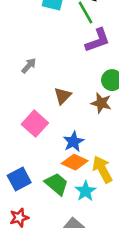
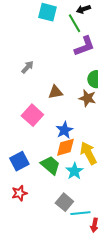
brown triangle: (63, 96) -> (55, 92), turned 35
orange diamond: (75, 162) -> (65, 147), turned -40

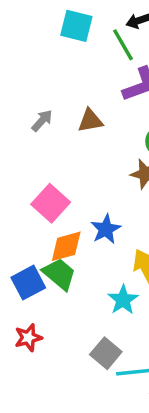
brown triangle: (55, 92) -> (90, 121), moved
orange diamond: (65, 147) -> (66, 246), moved
green trapezoid: (50, 165) -> (59, 274), moved

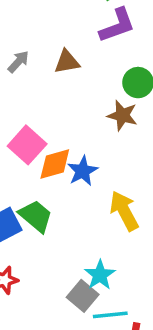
orange diamond: (66, 246) -> (55, 164), moved
cyan star: (123, 300) -> (100, 275), moved

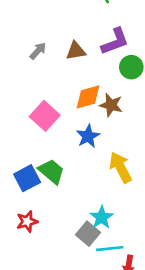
purple L-shape: (117, 25) -> (115, 41), moved
brown star: (122, 115) -> (111, 105), moved
orange diamond: (55, 164) -> (88, 97), moved

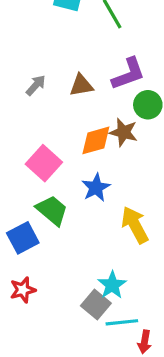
brown star: (111, 105) -> (123, 132), moved
green trapezoid: (51, 171) -> (52, 210), moved

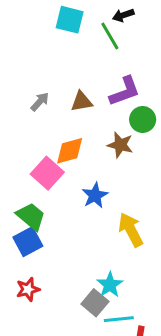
orange diamond: (96, 140) -> (70, 151), moved
green trapezoid: (52, 210) -> (31, 216), moved

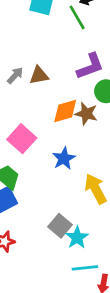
brown triangle: (82, 102) -> (39, 75), moved
orange diamond: (70, 151) -> (65, 111), moved
gray square: (95, 303) -> (60, 226), moved

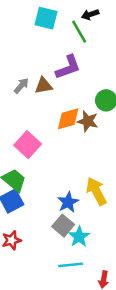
purple L-shape: (90, 66) -> (68, 67), moved
blue star: (64, 158) -> (68, 202), moved
cyan line: (85, 268) -> (71, 265), moved

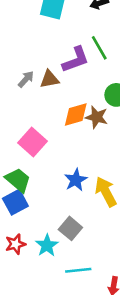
green line: (79, 32) -> (99, 48), moved
blue star: (68, 202) -> (76, 180), moved
cyan star: (79, 237) -> (47, 245), moved

